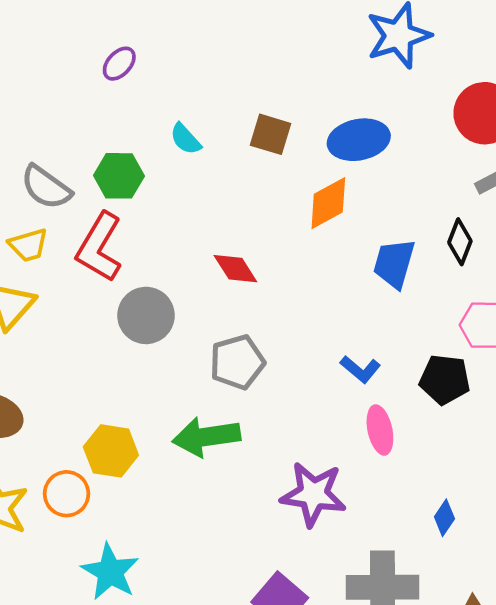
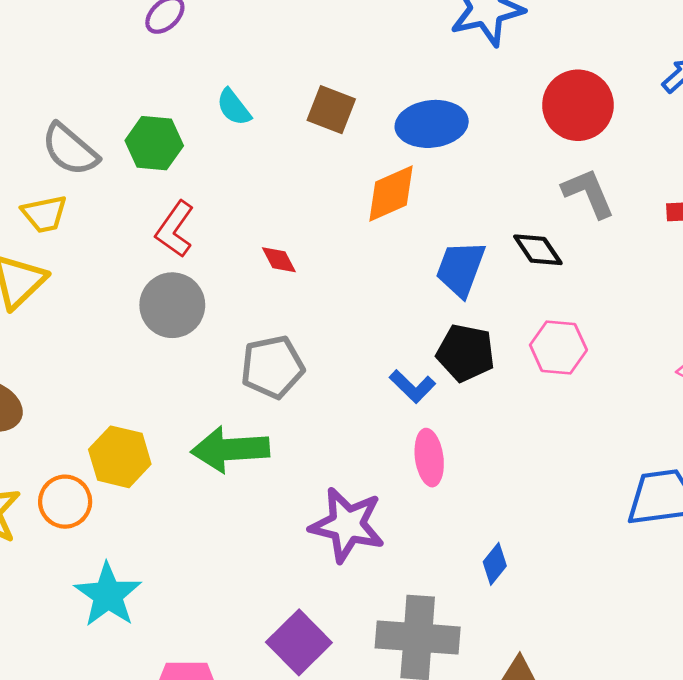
black diamond: (460, 242) -> (538, 250), turned -60
red L-shape: (99, 247) -> (175, 229), moved, size x0.7
red diamond: (235, 269) -> (279, 260), size x0.7
black pentagon: (445, 379) -> (466, 353), moved

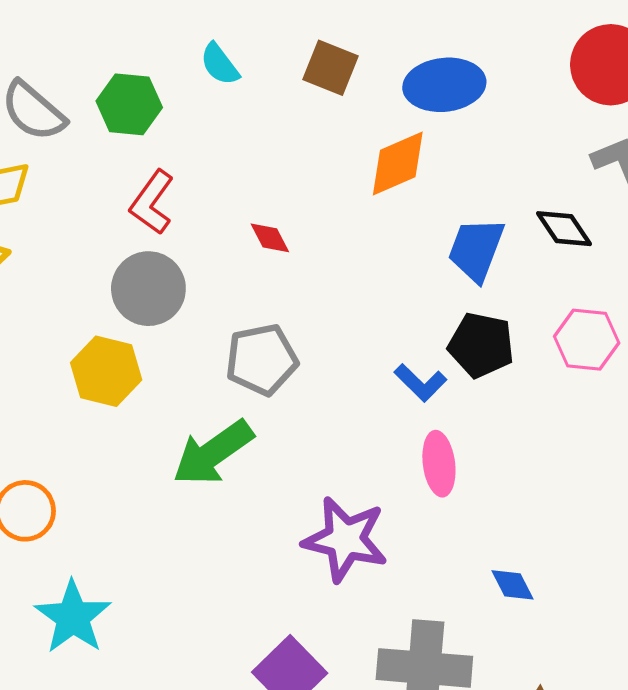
green arrow: (230, 449) -> (213, 453), turned -32
yellow hexagon: (120, 457) -> (106, 371), moved
blue diamond: (495, 564) -> (513, 585), turned -66

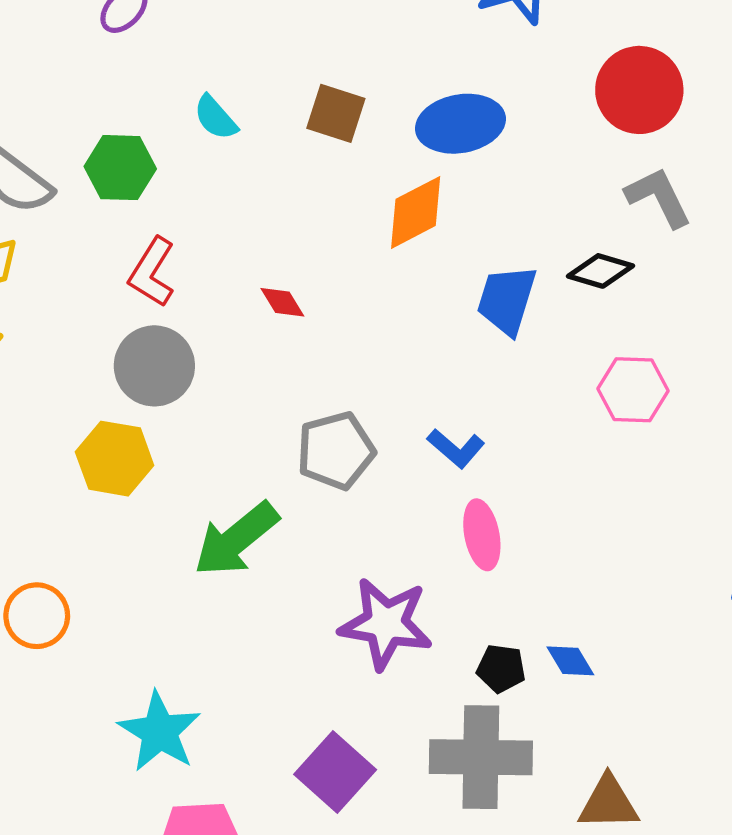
black diamond: (564, 229) -> (601, 271), turned -36
black pentagon: (481, 345) -> (501, 669), moved, size x0.7
gray pentagon: (262, 360) -> (336, 451), moved
cyan star: (73, 617) -> (159, 732), moved

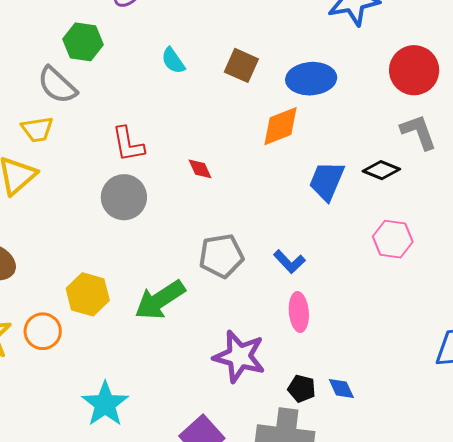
green hexagon: (120, 168) -> (83, 42), moved
red L-shape: (152, 272) -> (128, 144), turned -48
yellow hexagon: (115, 459) -> (88, 294), moved

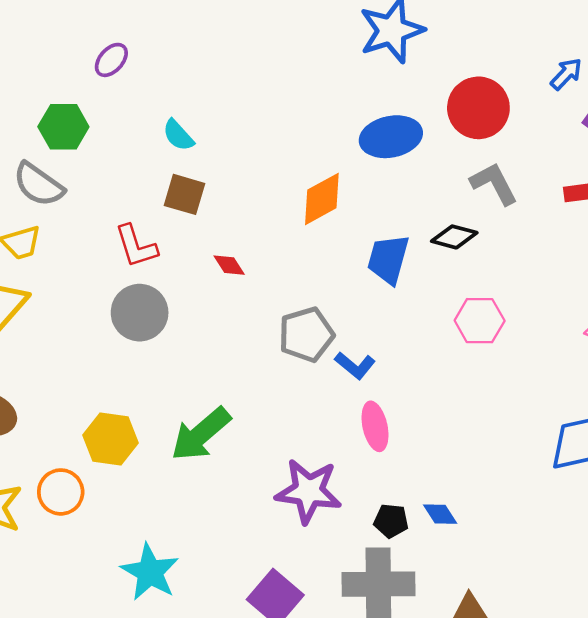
brown square: (241, 65) -> (185, 194), moved
blue ellipse: (311, 79) -> (391, 137), moved
gray pentagon: (221, 256) -> (306, 335), moved

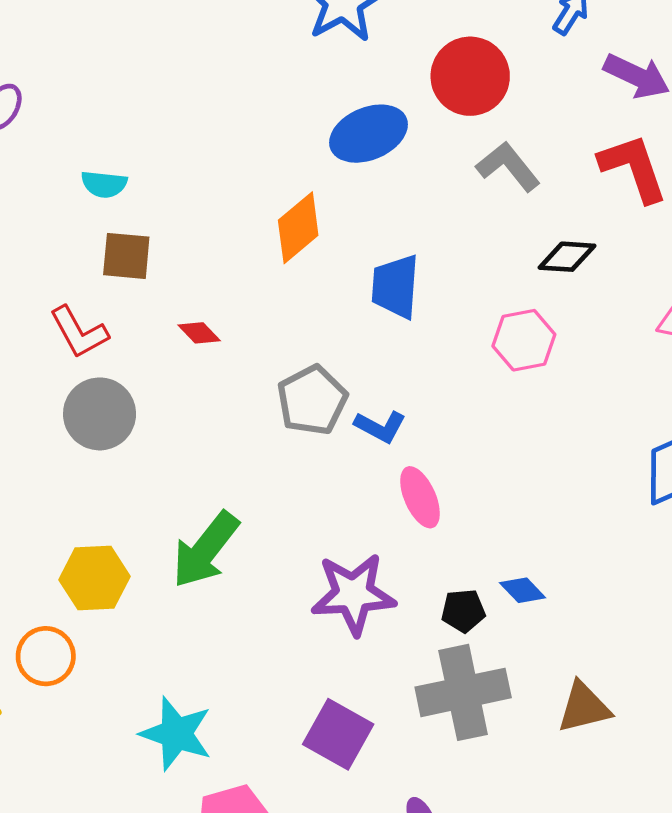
cyan semicircle: (178, 135) -> (104, 184), turned -30
black diamond: (454, 237) -> (567, 257), moved

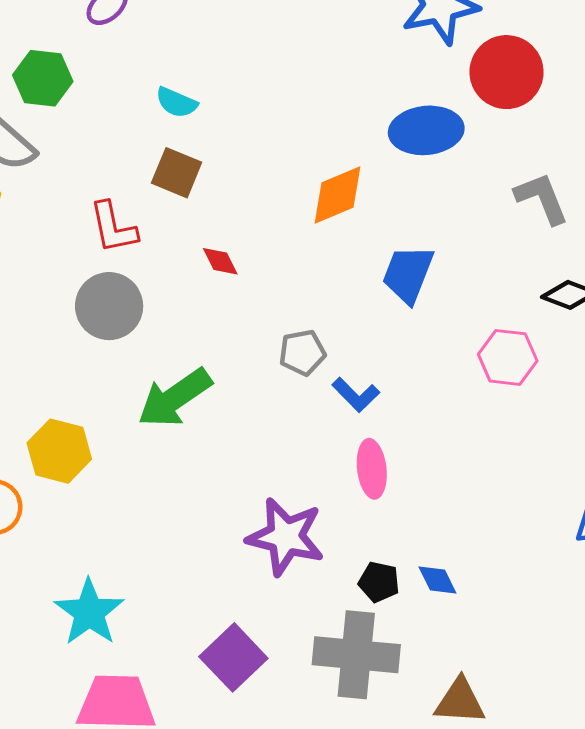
red circle: (470, 76) -> (507, 72), moved
gray pentagon: (312, 400) -> (302, 353), size x0.7
green arrow: (205, 550) -> (175, 398), moved

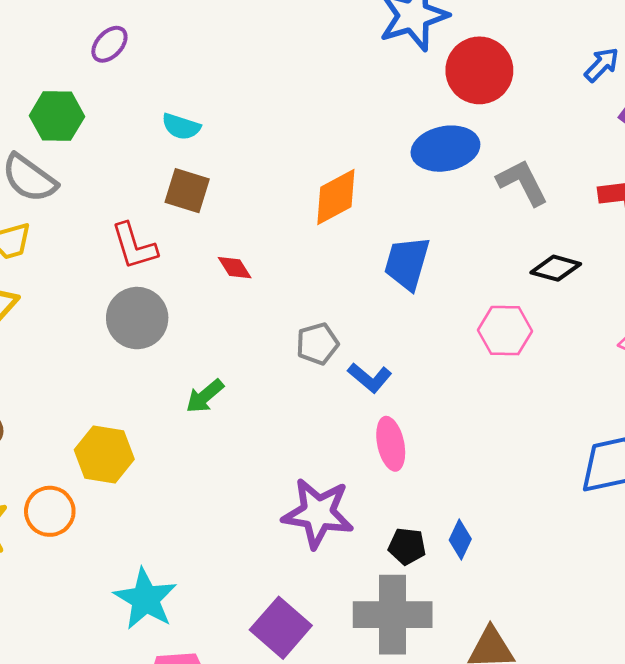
blue ellipse: (426, 130) -> (445, 149), moved
green arrow: (175, 398) -> (205, 396), size x0.6
blue diamond: (437, 580) -> (460, 540), turned 57

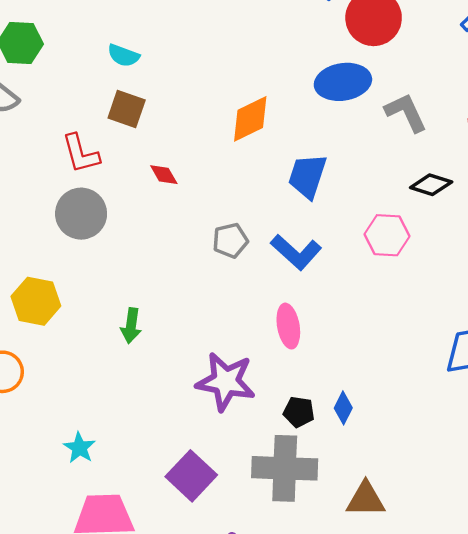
blue L-shape: (370, 378) -> (296, 252), moved, size x1.4
green arrow: (205, 396) -> (131, 326), moved, turned -44
yellow hexagon: (104, 455) -> (36, 301), moved
cyan star: (145, 599) -> (79, 448), size x0.6

